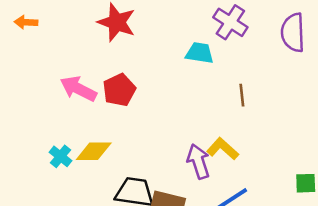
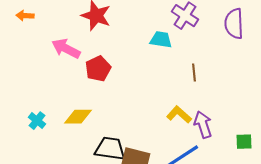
pink arrow: (78, 89) -> (66, 49), moved
cyan cross: (60, 156) -> (37, 121), moved
purple arrow: (198, 161) -> (203, 125), moved

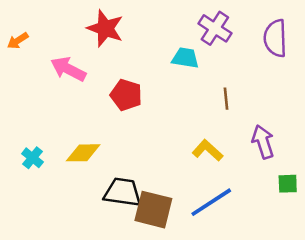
orange arrow: (25, 16) -> (18, 41), moved, turned -36
red pentagon: (98, 69) -> (126, 95), moved, turned -30
purple arrow: (203, 125) -> (263, 142), moved

